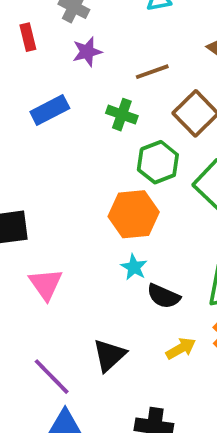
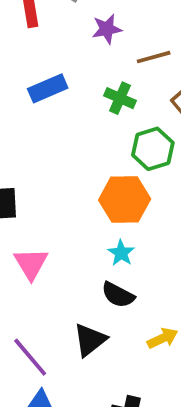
purple star: (87, 52) -> (107, 29), moved
black semicircle: (164, 296) -> (118, 295), moved

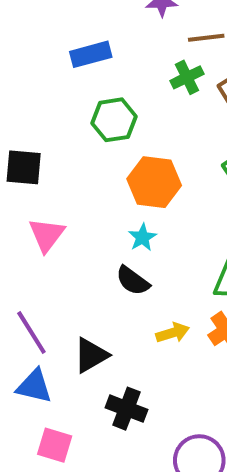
green cross: (120, 98) -> (187, 77), moved, turned 32
green hexagon: (153, 149) -> (114, 120), moved
black triangle: (90, 340) -> (91, 355), moved

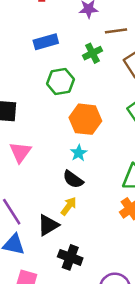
green cross: (187, 77) -> (92, 53), moved
yellow arrow: (173, 333) -> (69, 206), moved, turned -36

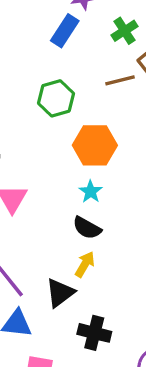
brown line: (116, 31) -> (120, 80), moved
blue rectangle: (46, 42) -> (65, 31), moved, turned -35
green cross: (92, 53) -> (125, 31), moved

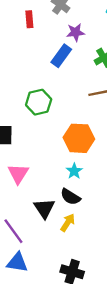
green hexagon: (56, 98) -> (39, 102), moved
black triangle: (60, 293) -> (44, 208), moved, turned -30

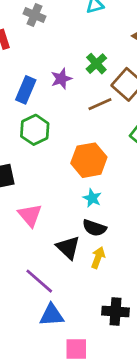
purple star: (76, 32) -> (61, 79), moved
blue rectangle: (61, 56) -> (26, 90), moved

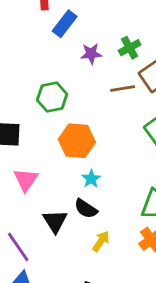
blue rectangle: (26, 90) -> (65, 24), moved
orange hexagon: (89, 160) -> (77, 141), moved
yellow arrow: (98, 258) -> (101, 241), moved

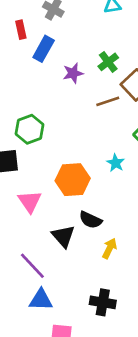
green hexagon: (52, 97) -> (30, 129), moved
orange hexagon: (77, 141) -> (73, 180), moved
cyan star: (91, 179) -> (116, 163), moved

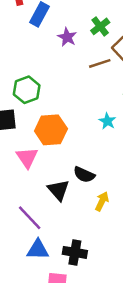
purple star: (73, 73) -> (67, 37), turned -30
orange hexagon: (73, 180) -> (51, 130), moved
black cross: (103, 302) -> (75, 252), moved

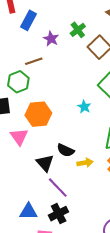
brown line: (100, 63) -> (34, 61), moved
yellow arrow: (102, 201) -> (85, 163), moved, turned 56
purple line: (30, 218) -> (58, 188), moved
black cross: (75, 252) -> (59, 214), turned -36

